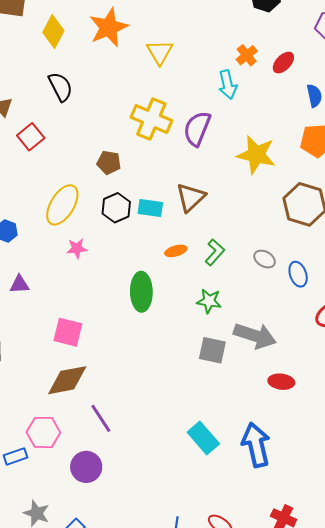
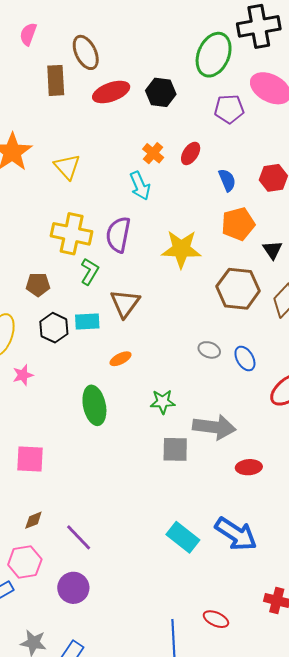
green L-shape: (215, 252) -> (90, 271), moved
brown diamond: (67, 380) -> (33, 520), moved, size x0.5
blue arrow: (256, 445) -> (236, 534), turned 147

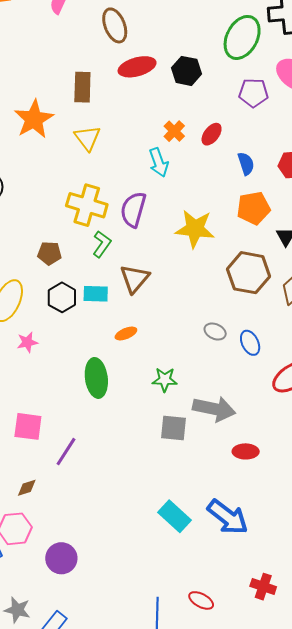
brown rectangle: (56, 80) -> (82, 87), moved
purple line: (79, 537) -> (66, 452), moved, turned 72

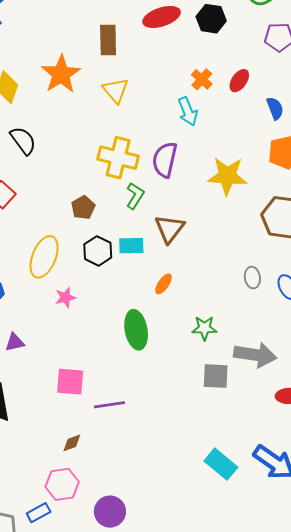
brown pentagon: (49, 253) -> (83, 207), turned -30
gray ellipse: (215, 332) -> (252, 278), turned 60
orange ellipse: (126, 334) -> (163, 284), turned -30
purple line: (66, 452) -> (109, 405), turned 52

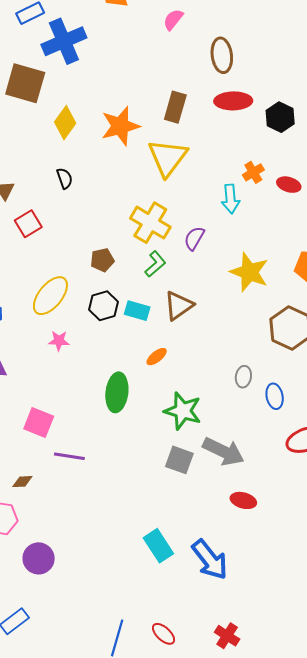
red ellipse: (239, 81) -> (289, 185), turned 55
yellow triangle: (116, 90) -> (168, 158), size x1.5
black semicircle: (23, 141) -> (65, 178), size x0.7
purple semicircle: (165, 160) -> (194, 238), size x0.7
green star: (204, 328) -> (183, 411), size x1.5

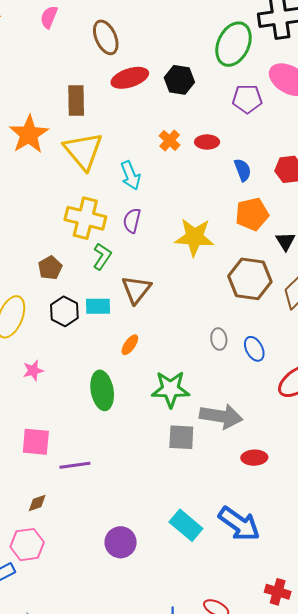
cyan arrow: (231, 199) -> (131, 175), moved
pink star: (59, 341) -> (33, 371), moved
purple circle: (39, 558) -> (121, 542), moved

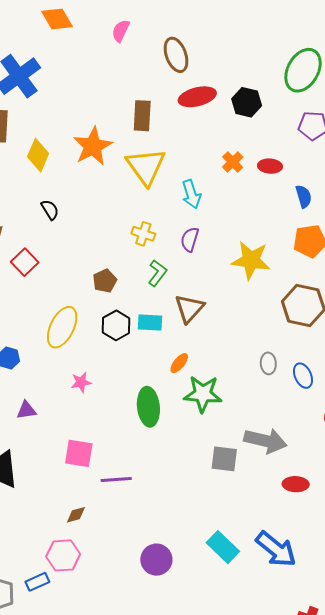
yellow cross: (85, 218) -> (143, 234), size x0.6
green star: (170, 389) -> (203, 394), moved

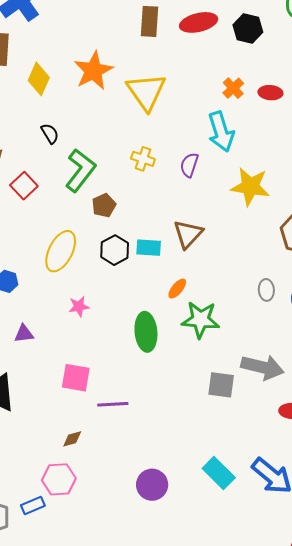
brown rectangle: (142, 116) -> (149, 21), moved
cyan arrow: (191, 194) -> (221, 132), moved, size x1.4
green L-shape: (157, 273) -> (80, 170), moved, size x1.6

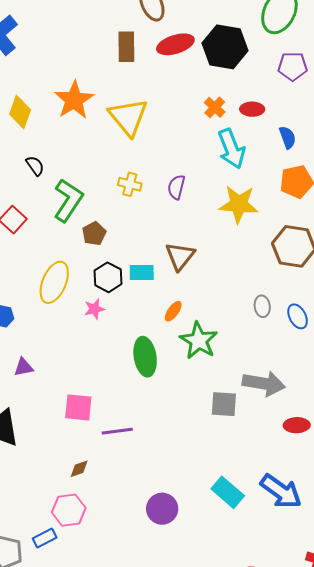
black hexagon: (248, 28) -> (225, 47), size x1.5
cyan arrow: (221, 132) -> (231, 149), moved
pink star: (79, 306) -> (94, 309), moved
green star: (200, 320) -> (199, 341), turned 30

